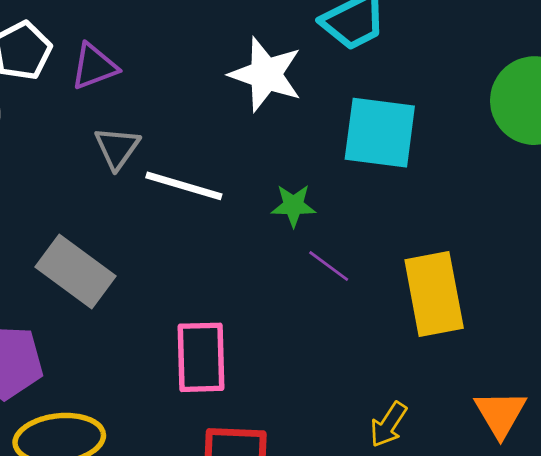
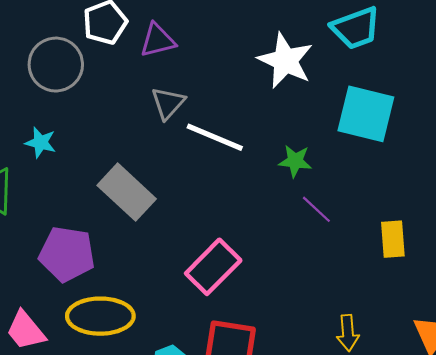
yellow rectangle: (434, 294) -> (393, 239), size x0.6
pink rectangle: (201, 357) -> (213, 267), turned 40
yellow arrow: (388, 425) -> (348, 333), turned -44

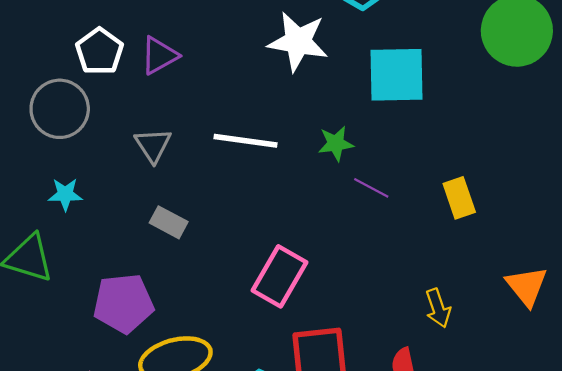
gray triangle: (168, 103) -> (153, 145), moved
gray rectangle: (127, 192) -> (169, 222), size x0.6

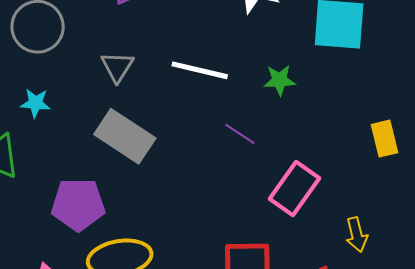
purple line: (371, 188) -> (240, 134), moved
gray rectangle: (169, 222) -> (125, 136), size x1.8
pink rectangle: (279, 276) -> (295, 188), moved

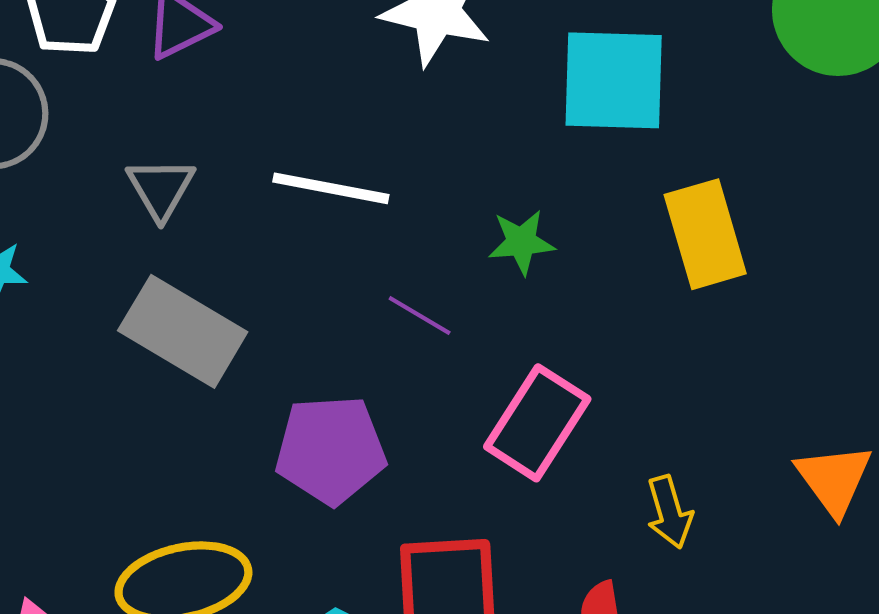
green star: (280, 80) -> (521, 242), moved
yellow rectangle: (384, 139) -> (705, 234), moved, size x1.4
purple pentagon: (78, 204) -> (331, 450), moved

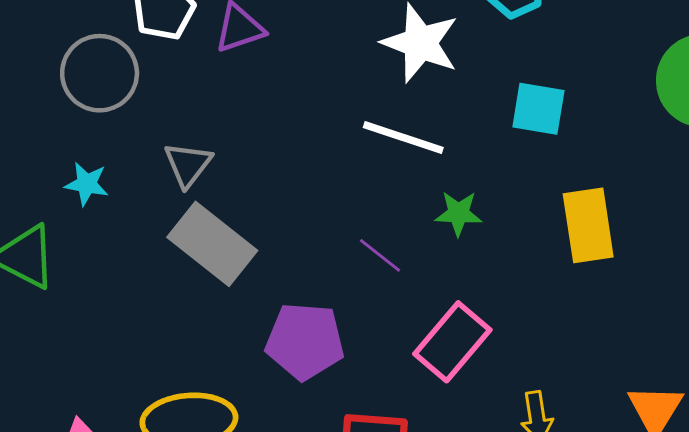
cyan square: (614, 80) -> (538, 109), size x0.7
gray triangle: (161, 188) -> (188, 164), moved
white line: (331, 188) -> (403, 138), moved

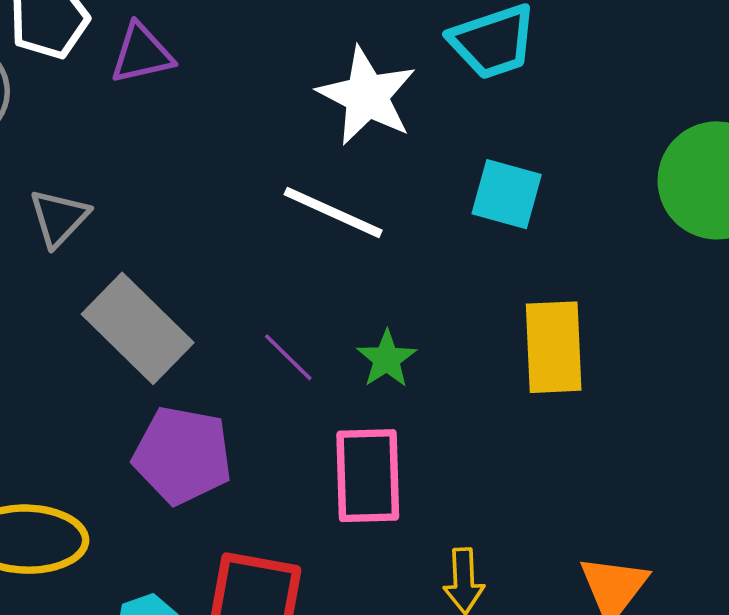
green star: (458, 213) -> (387, 359), moved, turned 30
gray rectangle: (212, 244) -> (138, 328), moved
pink rectangle: (452, 342) -> (368, 476), turned -48

